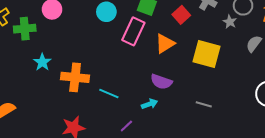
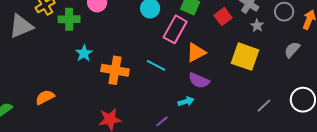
gray star: (230, 22) -> (257, 26), moved
orange triangle: (165, 44) -> (196, 52), moved
cyan line: (109, 93) -> (156, 65), moved
gray line: (204, 104) -> (264, 106), moved, turned -63

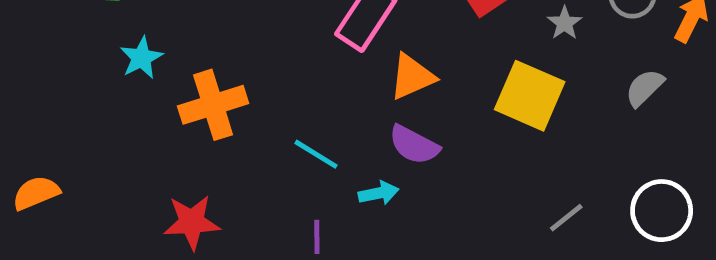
cyan line: (156, 65) -> (316, 154), moved
orange cross: (115, 70) -> (213, 105), turned -32
orange semicircle: (45, 97) -> (36, 193), moved
purple line: (162, 121) -> (317, 237), turned -56

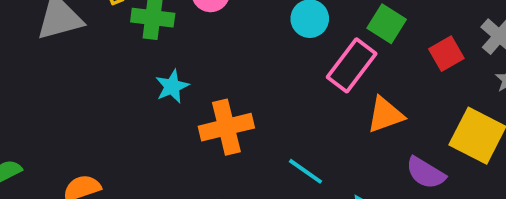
purple semicircle: (414, 145) -> (426, 173), moved

